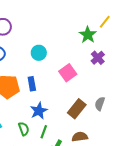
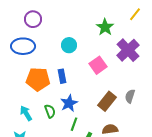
green star: (88, 35) -> (105, 27), moved
purple cross: (98, 58) -> (128, 50), size x1.6
green semicircle: (24, 129) -> (50, 111), moved

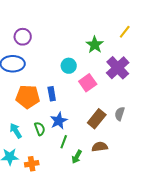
cyan circle: (69, 45) -> (69, 66), moved

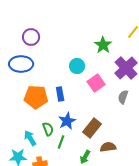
gray semicircle: (120, 114) -> (123, 97), moved
brown rectangle: (97, 119) -> (92, 128), moved
cyan arrow: (16, 131) -> (30, 138), moved
green line: (64, 142) -> (61, 142), moved

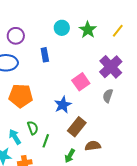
green star: (103, 45) -> (88, 30), moved
cyan circle: (77, 66) -> (62, 28), moved
blue rectangle: (60, 94) -> (45, 55), moved
blue star: (67, 121) -> (63, 105), moved

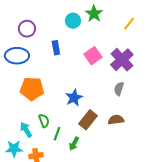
green star: (88, 30) -> (94, 14), moved
pink square: (81, 82) -> (93, 56), moved
brown semicircle: (93, 146) -> (116, 120), moved
green arrow: (70, 156) -> (74, 144), moved

